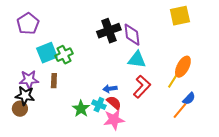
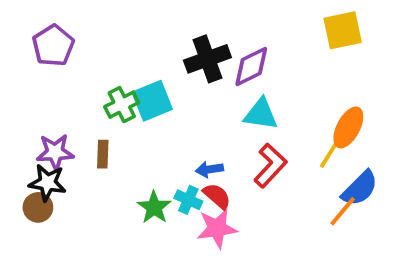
purple diamond: (132, 35) -> (251, 66), turned 70
cyan square: (47, 53) -> (152, 101), moved
blue semicircle: (189, 99) -> (360, 188), size x1.5

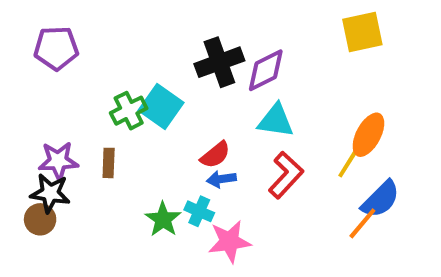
purple pentagon: (53, 46) -> (56, 48), turned 30
cyan square: (152, 101) -> (161, 107), turned -33
red semicircle: (217, 196) -> (215, 155), moved, turned 100

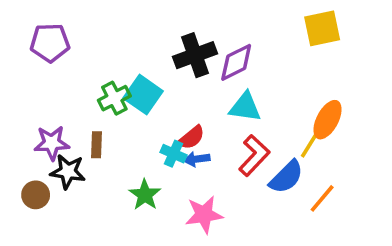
black star: (50, 193) -> (68, 172), moved
blue semicircle: (381, 199) -> (286, 177), moved
cyan cross: (199, 211) -> (174, 154), moved

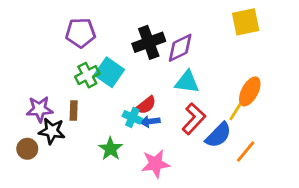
purple pentagon: (50, 43) -> (80, 33), moved

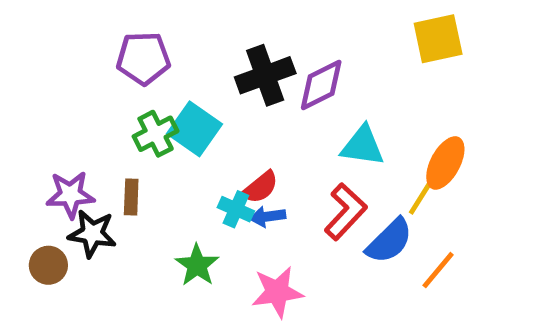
cyan triangle: (187, 82) -> (363, 146), moved

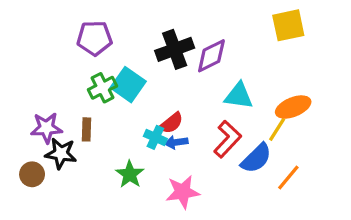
orange ellipse: (445, 163) -> (293, 107), turned 40

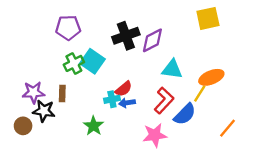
cyan cross: (155, 137) -> (112, 99), turned -35
orange line: (288, 177) -> (228, 128), moved
pink star: (183, 192) -> (155, 135), moved

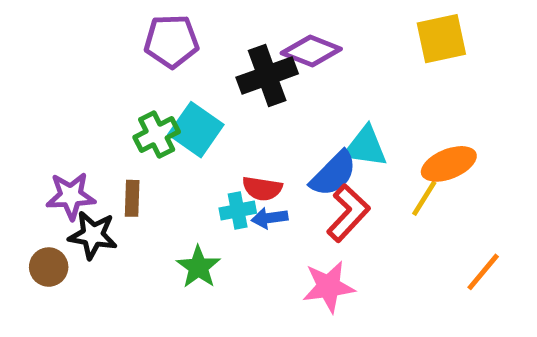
purple pentagon: (68, 28) -> (171, 41), moved
purple diamond: (152, 40) -> (311, 51), moved, turned 48
red semicircle: (124, 89) -> (262, 188), turned 48
blue semicircle: (185, 114) -> (333, 174), moved

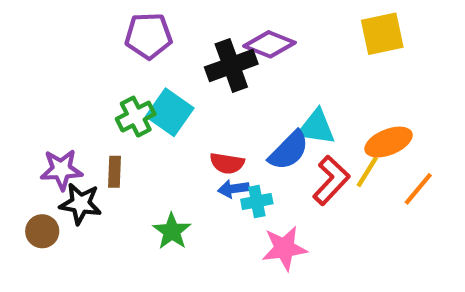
cyan cross: (238, 211) -> (257, 202), moved
red L-shape: (348, 213) -> (331, 180), moved
orange line: (483, 272) -> (418, 189), moved

